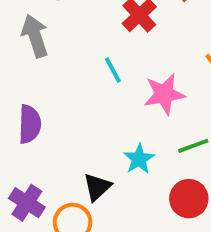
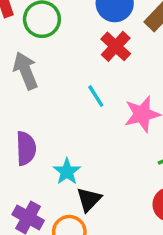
cyan star: (139, 159) -> (67, 172), moved

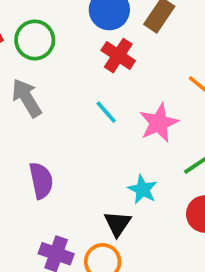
cyan star: (67, 172) -> (143, 190), moved

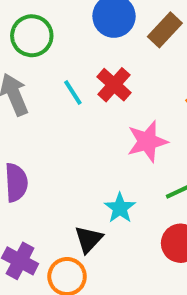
red cross: (118, 56) -> (114, 85), moved
cyan line: (106, 112) -> (73, 93), moved

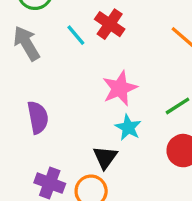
pink star: (147, 141) -> (120, 88), moved

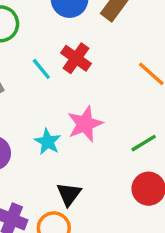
cyan star: (128, 127) -> (48, 142), moved

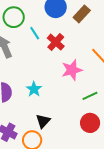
cyan line: (41, 69) -> (35, 33), moved
pink star: (85, 124) -> (72, 70), moved

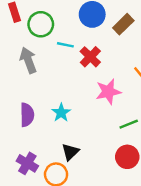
cyan line: (35, 33) -> (65, 45), turned -48

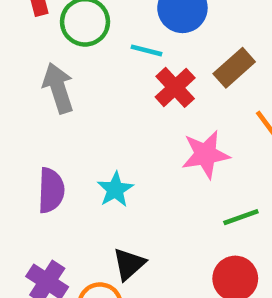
brown rectangle: (123, 24) -> (234, 68), moved
cyan line: (65, 45) -> (146, 50), moved

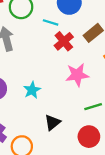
black triangle: (129, 264) -> (52, 122), moved

